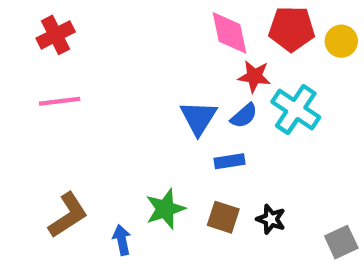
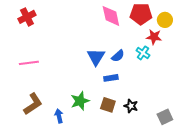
red star: (254, 76) -> (154, 37), moved
pink line: (60, 101) -> (29, 63), moved
cyan cross: (296, 110) -> (143, 53), size x0.6

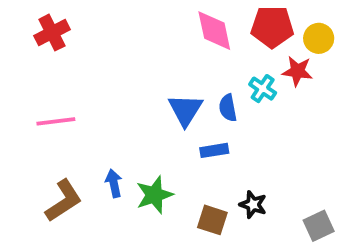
cyan cross: (143, 53) -> (263, 89), moved
blue semicircle: (118, 56) -> (228, 108), turned 120
brown square: (108, 105) -> (212, 220), moved
blue arrow: (59, 116) -> (114, 183), moved

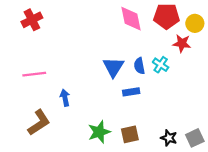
cyan cross: (263, 89) -> (161, 65), moved
blue arrow: (114, 183) -> (65, 98), moved
green star: (154, 195) -> (99, 132), moved
black star: (253, 205) -> (169, 138), moved
brown square: (212, 220) -> (130, 134), turned -30

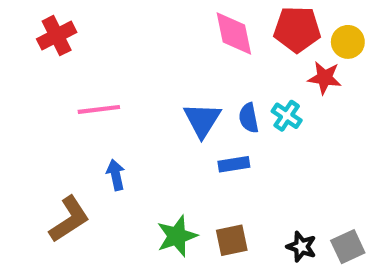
pink line: (34, 74) -> (99, 109), moved

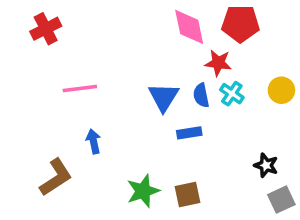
yellow circle: (348, 42) -> (281, 90), moved
red star: (325, 78) -> (218, 63), moved
black star: (301, 247) -> (266, 165), moved

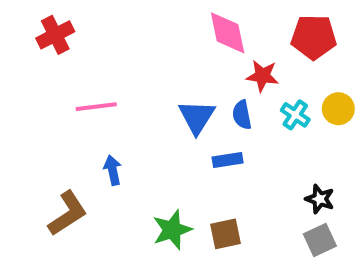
red pentagon: (240, 24) -> (314, 37), moved
cyan cross: (232, 94) -> (295, 115), moved
gray square: (281, 200) -> (320, 240), moved

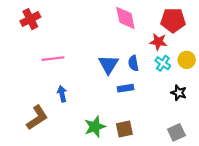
red star: (262, 76) -> (158, 42), moved
black star: (320, 199) -> (179, 93), moved

